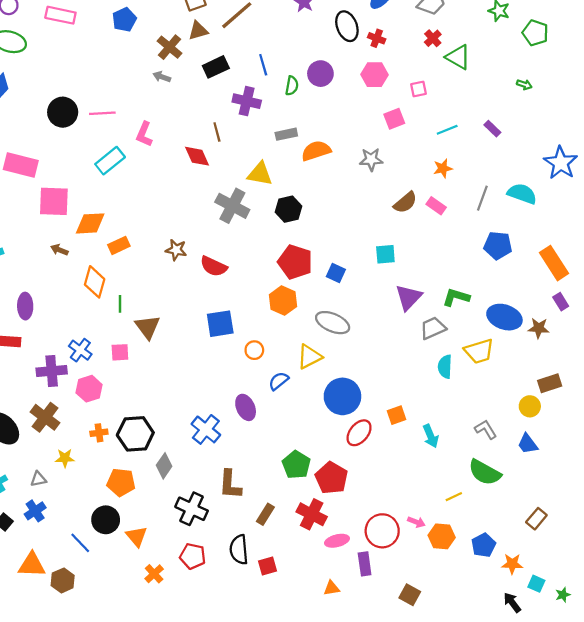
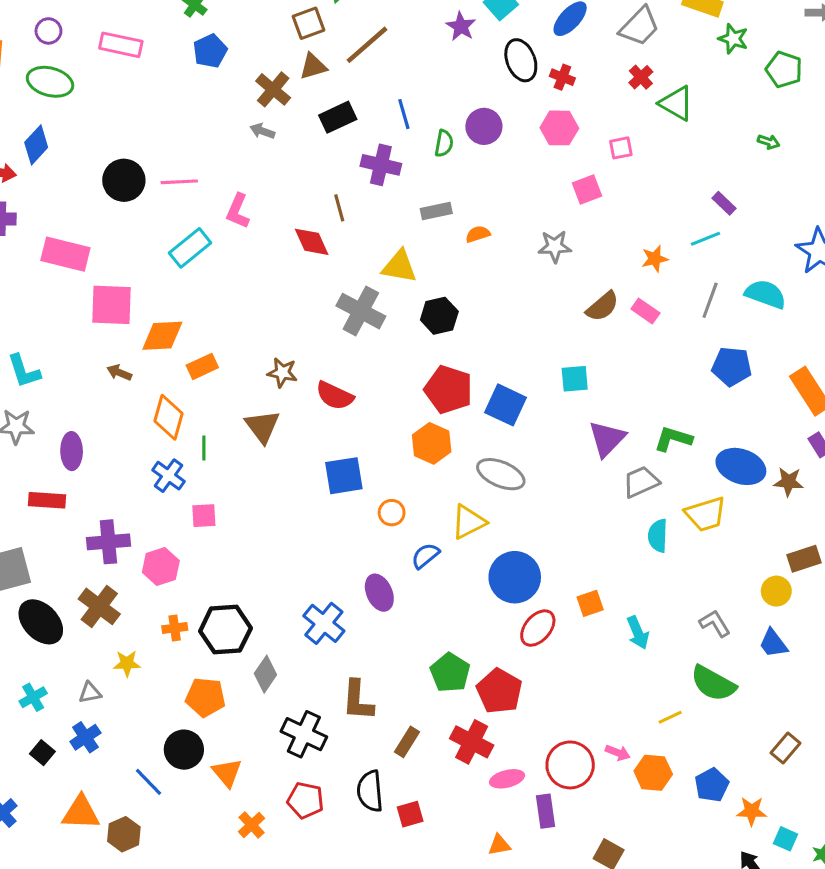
cyan line: (447, 130) -> (705, 239), moved
orange semicircle: (316, 151) -> (478, 234), size x0.6
blue square: (336, 273) -> (505, 405), size x1.5
brown triangle: (147, 327) -> (262, 426), moved
blue cross: (80, 350) -> (168, 476), moved

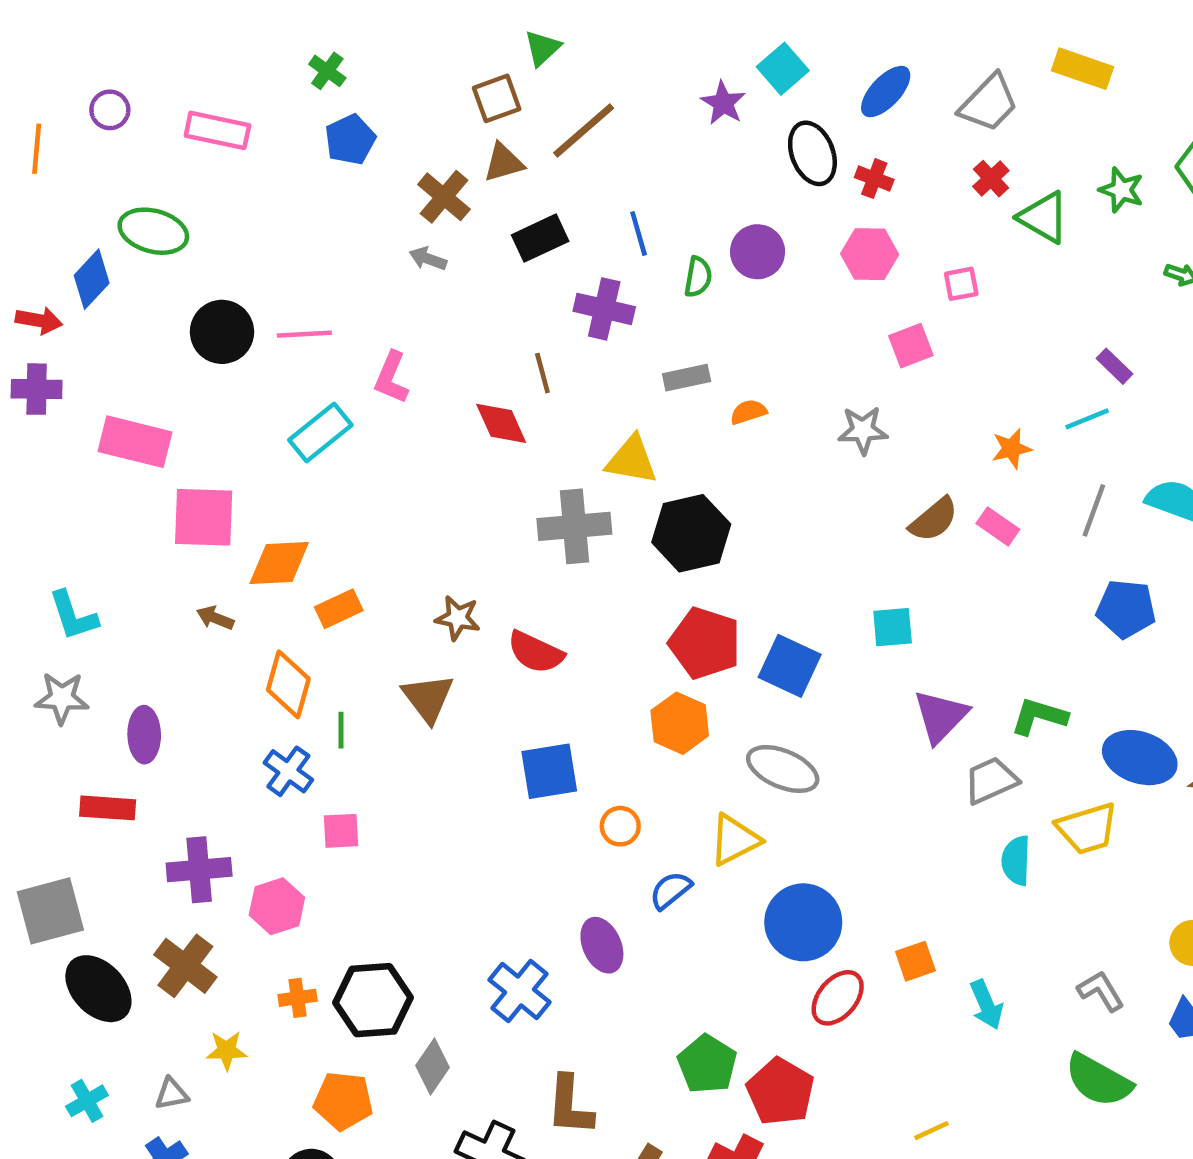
green star: (733, 39) -> (1121, 190), moved
green ellipse: (50, 82) -> (153, 231), moved
gray cross: (361, 311) -> (574, 526), turned -33
black hexagon: (439, 316) -> (691, 533), size x1.4
yellow line: (670, 717) -> (931, 1131), moved

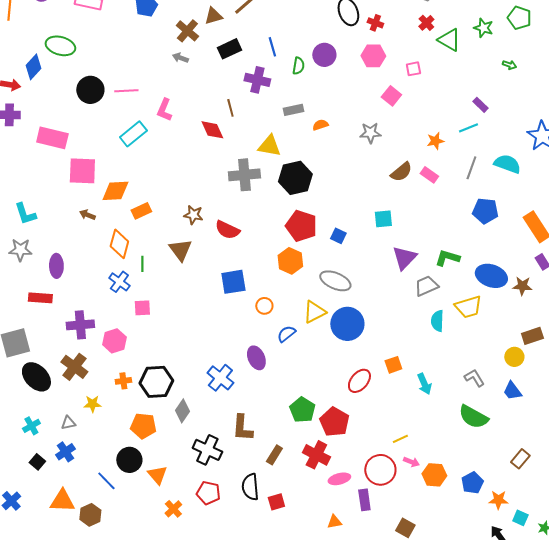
pink square: (911, 346) -> (391, 96), turned -30
blue square: (790, 666) -> (338, 236), size x0.6
blue circle: (803, 922) -> (347, 324), moved

